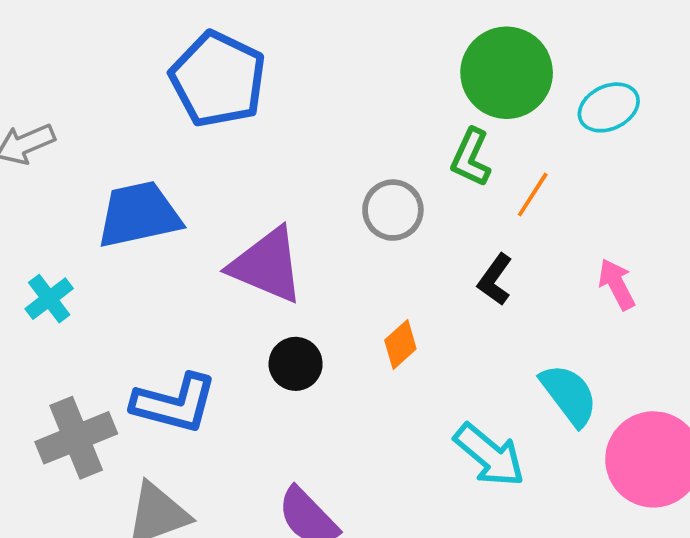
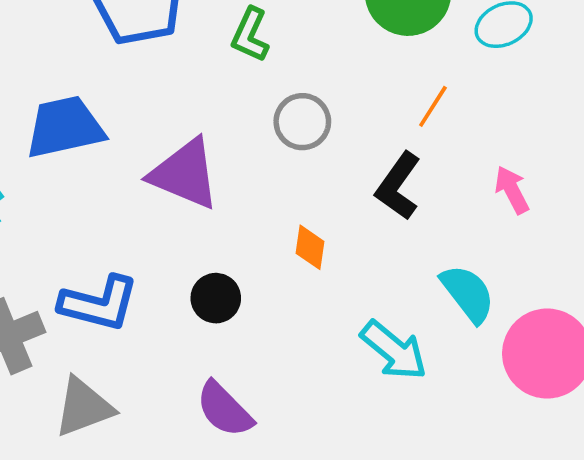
green L-shape: (471, 158) -> (250, 35), moved
black L-shape: (495, 279) -> (398, 186), size x1.4
orange diamond: (400, 345) -> (310, 247), turned -39
black circle: (296, 364) -> (216, 298), moved

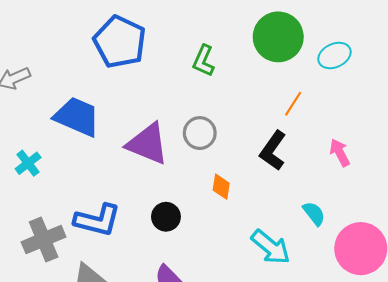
green L-shape: (250, 35) -> (204, 61), moved
gray circle: (302, 122) -> (200, 133), moved
blue trapezoid: (65, 127) -> (77, 117), turned 36
cyan semicircle: (468, 294) -> (314, 214), size x0.7

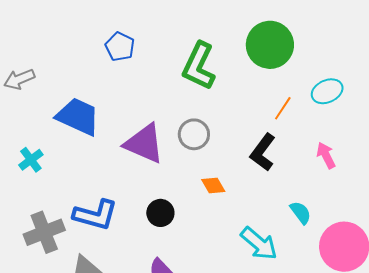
blue pentagon: (120, 42) -> (120, 47), size x0.6
cyan ellipse: (334, 55) -> (327, 91), moved
green L-shape: (204, 61) -> (199, 66), size x1.6
orange diamond: (221, 187) -> (213, 186), turned -40

